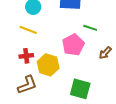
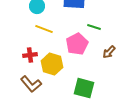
yellow line: (28, 30) -> (44, 29), moved
brown L-shape: (27, 85) -> (31, 84), turned 70

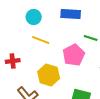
red cross: (30, 55) -> (13, 61), moved

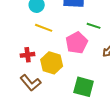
red cross: (13, 61) -> (28, 55), moved

